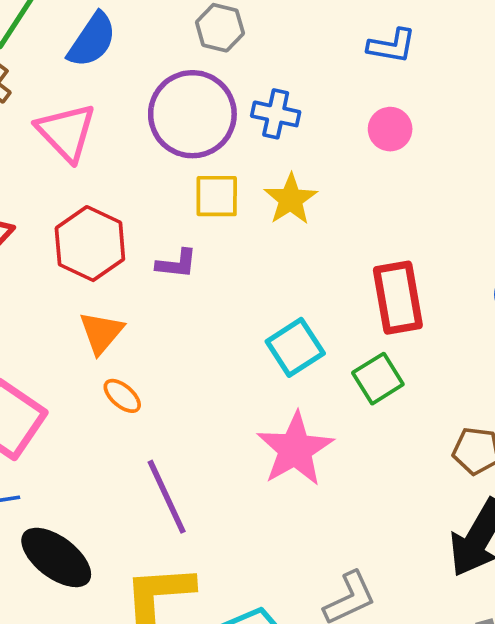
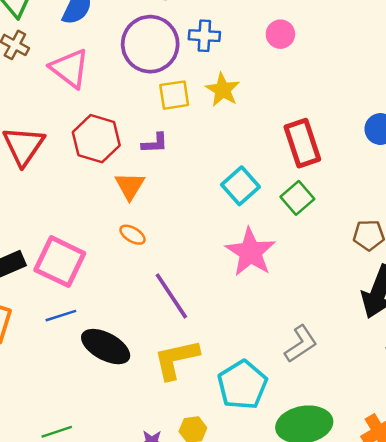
orange triangle: (101, 333) -> (130, 186), moved

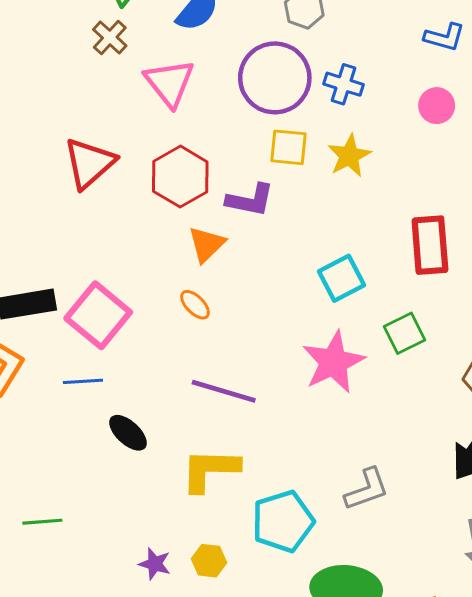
purple L-shape: (155, 143) -> (250, 200), size x1.4
green square: (297, 198) -> (405, 333), moved
purple line: (171, 296) -> (224, 391), turned -54
black ellipse: (106, 347) -> (128, 433), size x0.7

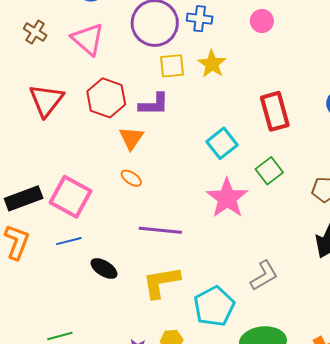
brown cross: (110, 38) -> (35, 32), moved

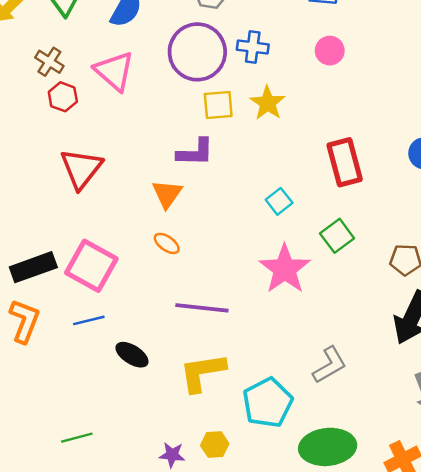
red hexagon: (106, 98) -> (63, 97), moved, size x0.6
red triangle: (46, 100) -> (81, 169), moved
cyan square: (222, 143) -> (279, 201), size x0.7

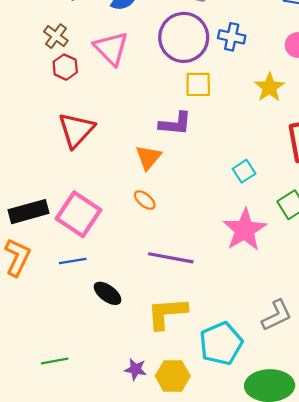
yellow star: (268, 103) -> (269, 87), moved
yellow hexagon: (215, 445) -> (173, 376), size x1.4
purple star: (172, 455) -> (135, 369), moved

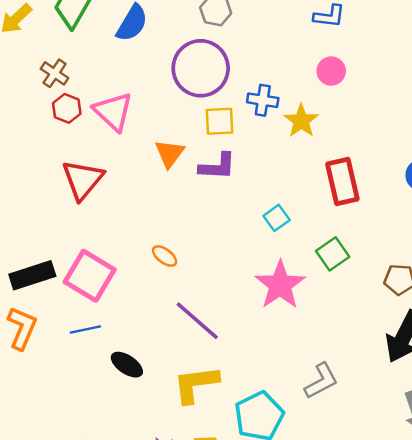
blue cross: (232, 37) -> (263, 100), moved
pink triangle: (111, 48) -> (113, 112), moved
purple L-shape: (175, 124) -> (217, 166), moved
orange triangle: (148, 157) -> (169, 153), moved
purple line: (171, 258) -> (197, 321), turned 33

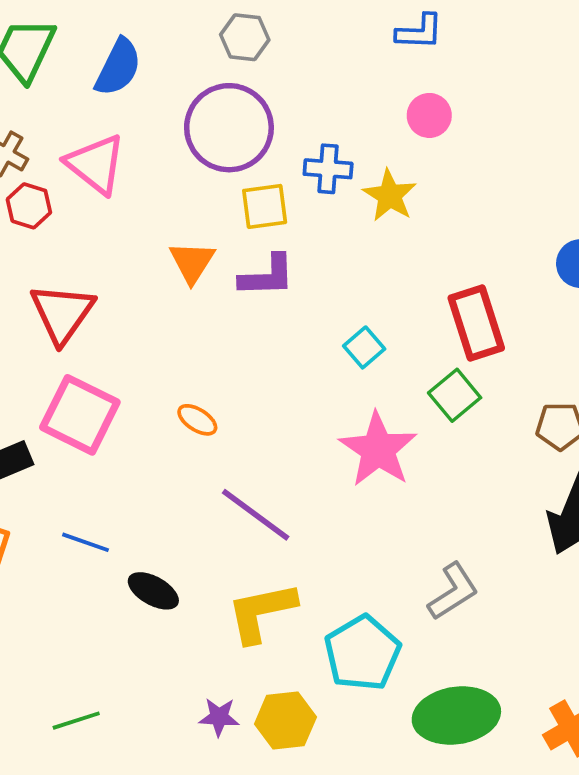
pink triangle: (113, 112) -> (96, 164), moved
red rectangle: (342, 182) -> (476, 323), moved
pink square: (90, 276) -> (80, 415), moved
blue line: (85, 329) -> (85, 542), turned 36

